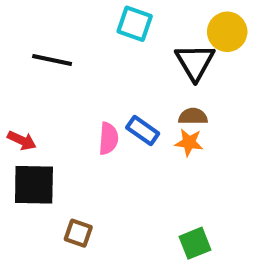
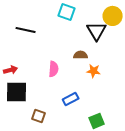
brown semicircle: (193, 116) -> (81, 55), moved
blue rectangle: (143, 130) -> (71, 99), moved, turned -63
red arrow: (22, 140) -> (11, 70), turned -40

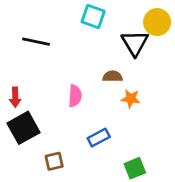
red arrow: (11, 70) -> (15, 97), turned 104
black square: (17, 92) -> (24, 128), turned -30
brown square: (39, 116) -> (54, 161), turned -32

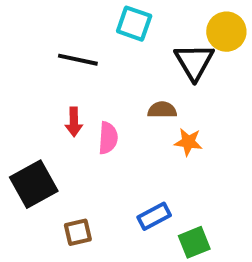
black line: (36, 42) -> (78, 60), moved
red arrow: (15, 97) -> (74, 122), moved
blue rectangle: (99, 138) -> (154, 216), moved

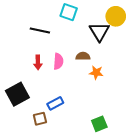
pink semicircle: (108, 138) -> (58, 61), moved
blue rectangle: (154, 216) -> (55, 103), moved

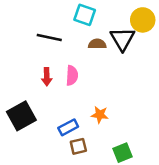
brown semicircle: (83, 56) -> (97, 44), moved
orange star: (96, 73) -> (100, 115), moved
brown square: (40, 119) -> (78, 146), moved

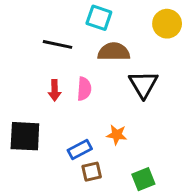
black triangle: (122, 39) -> (143, 84), moved
brown semicircle: (97, 44) -> (114, 52), size x1.5
black square: (21, 116) -> (25, 136), turned 32

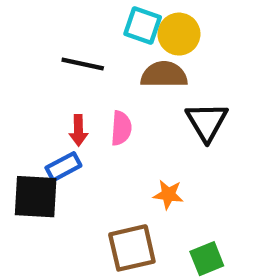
yellow circle: (167, 24) -> (179, 34), moved
blue rectangle: (80, 150) -> (63, 167), moved
brown square: (92, 172) -> (132, 248), size x1.6

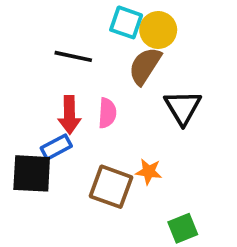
brown semicircle: (164, 75) -> (145, 66), turned -57
red arrow: (78, 130) -> (69, 115), size x1.4
brown square: (132, 248) -> (111, 187), moved, turned 33

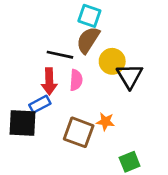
yellow circle: (158, 30) -> (112, 61), moved
black line: (73, 56) -> (60, 55), moved
brown semicircle: (145, 66) -> (88, 40), moved

